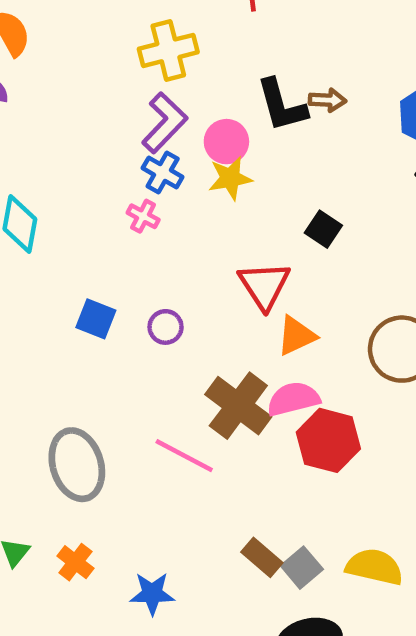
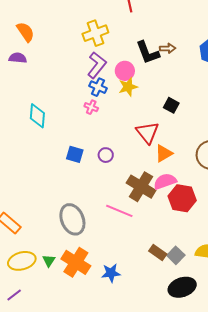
orange cross: (75, 562) -> (76, 262), size x1.8

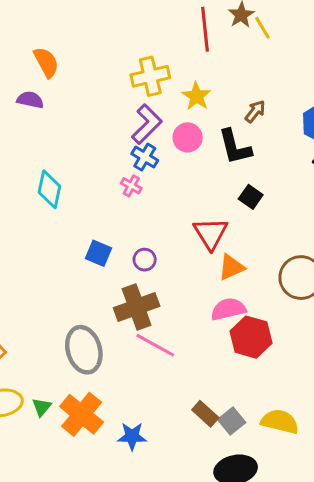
brown arrow: (168, 48) -> (255, 111), turned -56
black L-shape: (148, 53) -> (235, 147), moved
yellow star: (128, 87) -> (196, 96), moved, turned -30
brown cross: (141, 187) -> (137, 307), moved, turned 32

